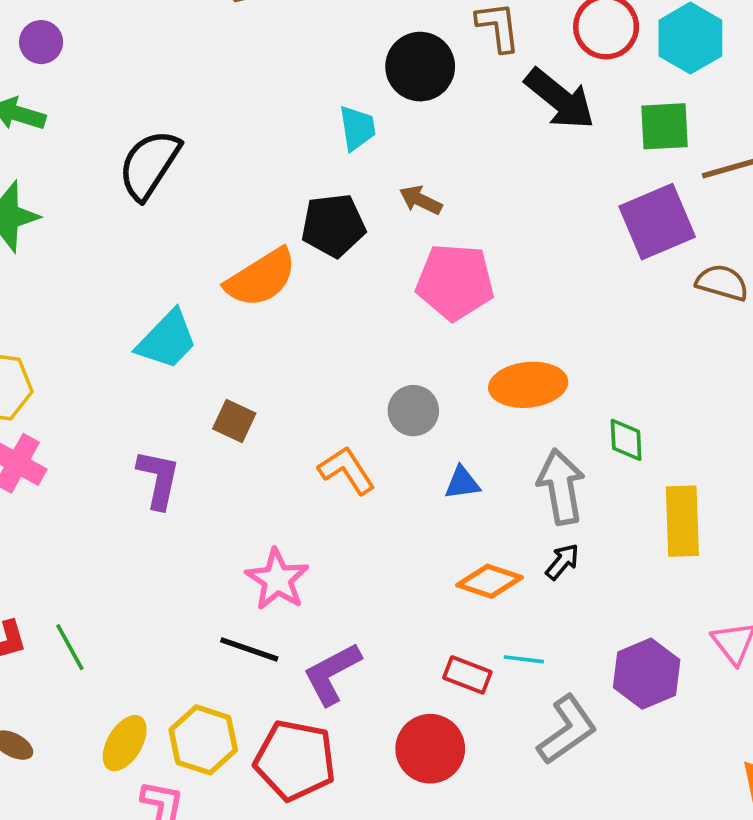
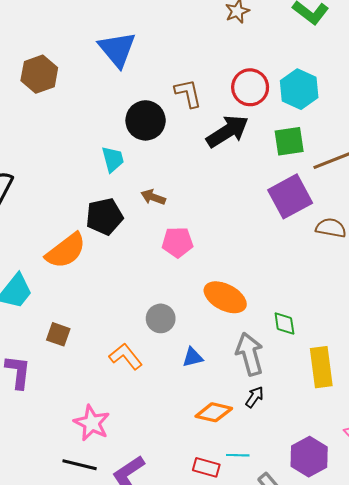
black arrow: (560, 99) -> (227, 131), turned -66
pink pentagon: (455, 282) -> (177, 242), size x0.7
orange ellipse: (528, 385) -> (225, 297), turned 39

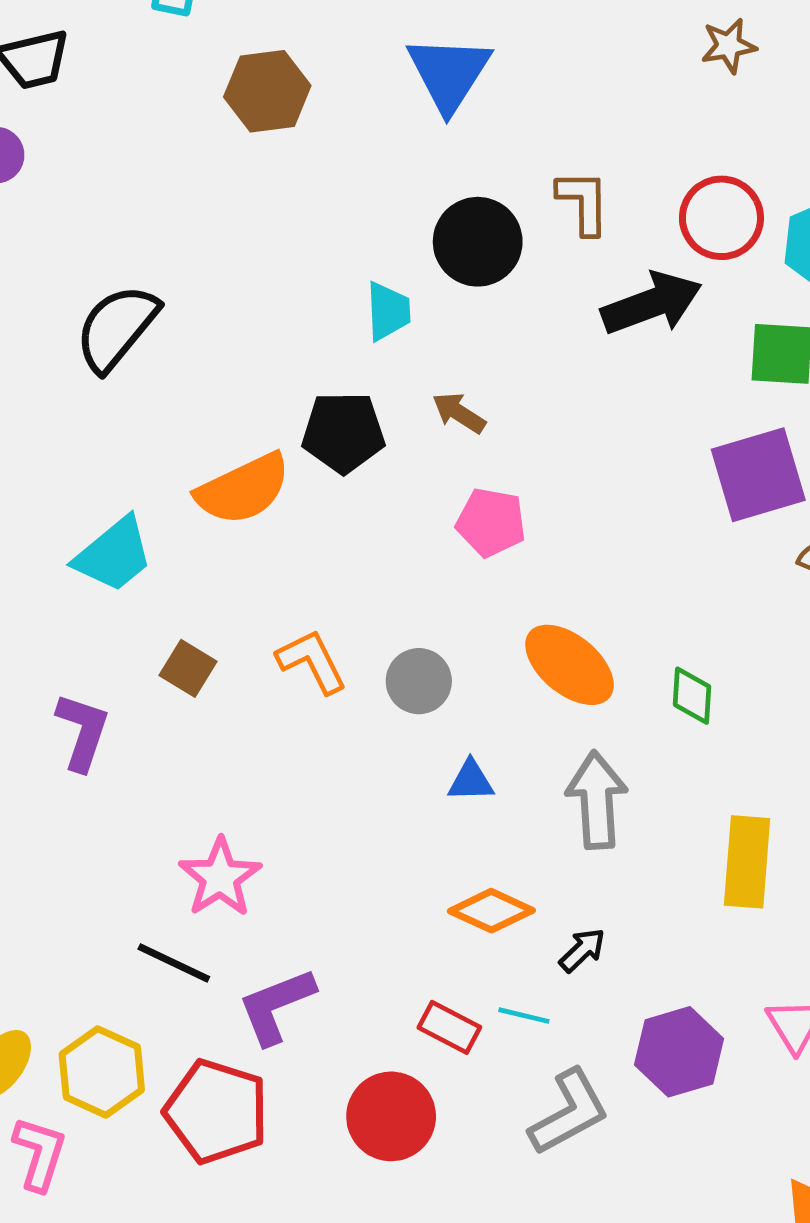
green diamond: (284, 323) -> (692, 696), moved
orange L-shape: (126, 356) -> (312, 661), moved
black arrow: (255, 397) -> (582, 950), moved

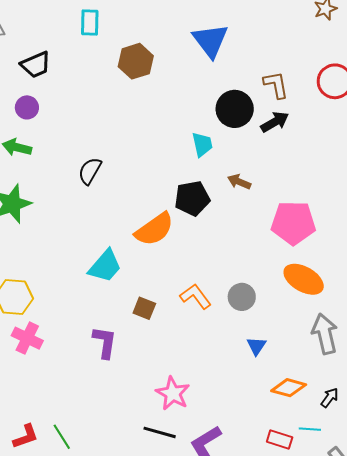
black arrow: (652, 303) -> (275, 122), moved, size x0.7
black semicircle: (117, 328) -> (90, 171), size x0.7
pink pentagon: (491, 522) -> (293, 223), moved, size x1.5
blue triangle: (471, 781) -> (256, 346), moved, turned -45

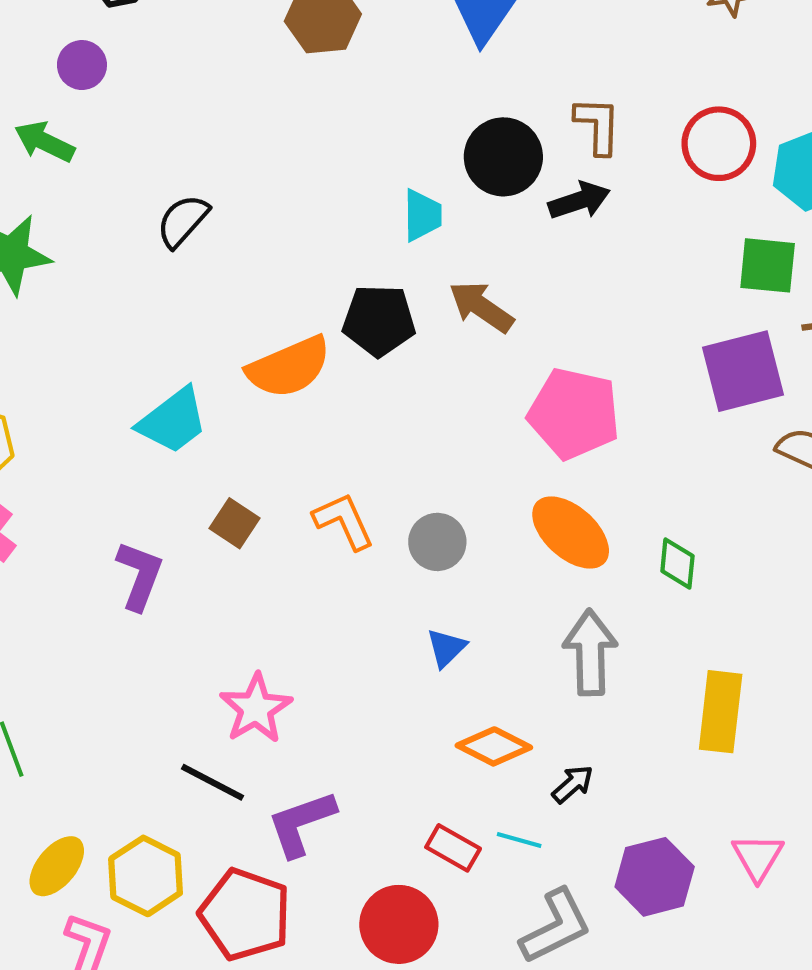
brown arrow: (239, 182) -> (481, 307), size x1.4

